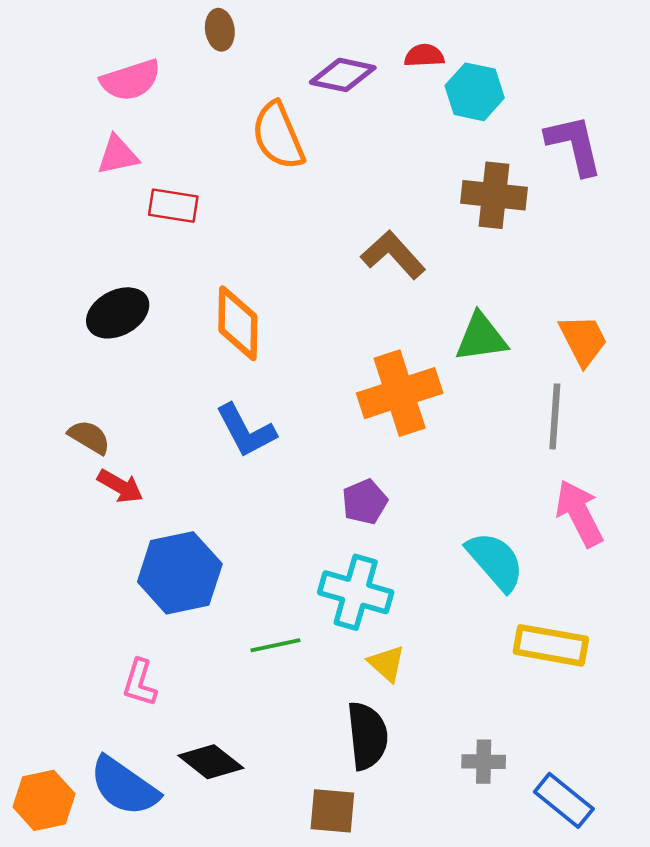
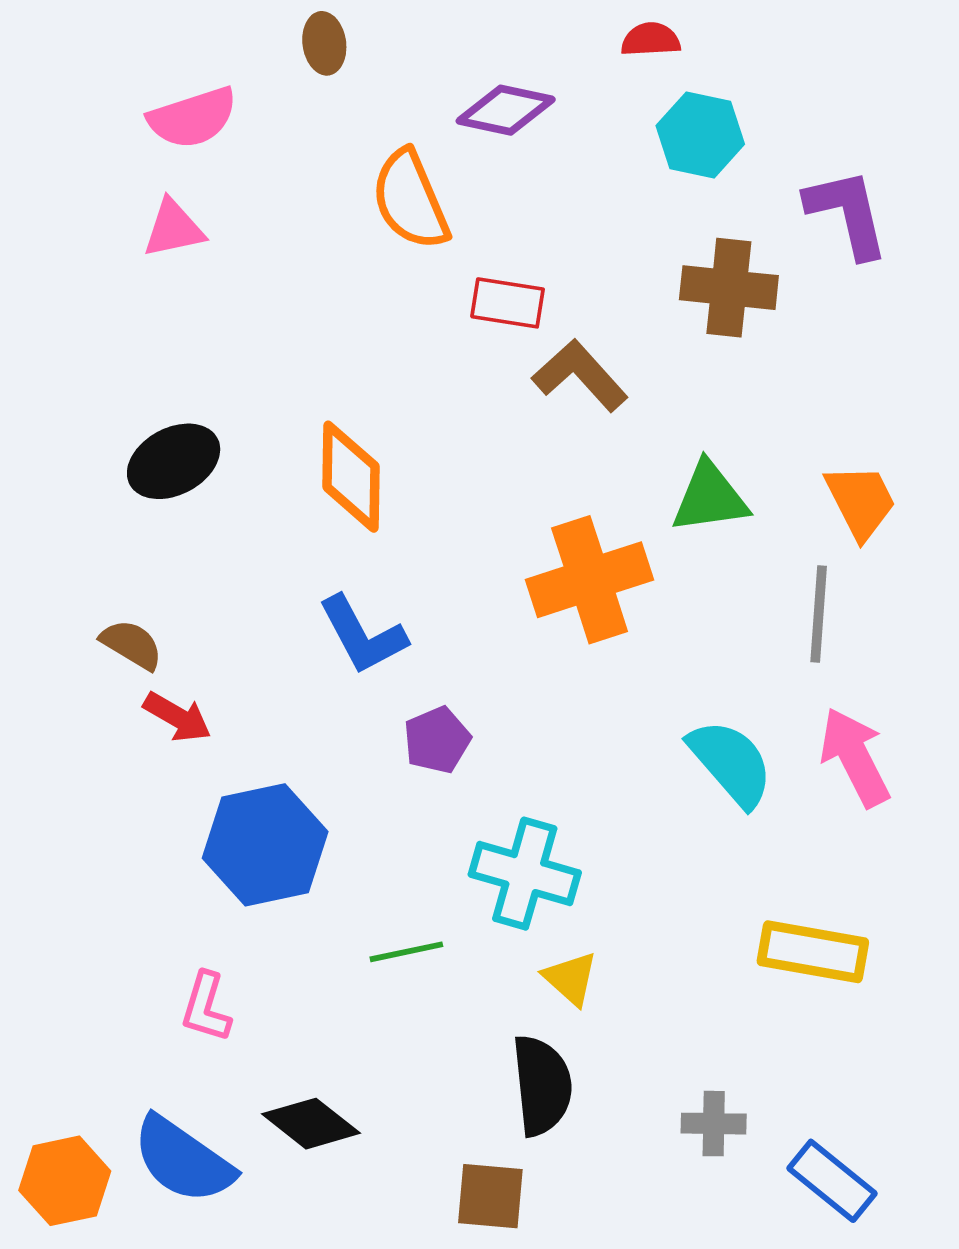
red semicircle: (424, 56) -> (651, 40), moved
red rectangle: (173, 206) -> (508, 303), moved
purple pentagon: (365, 502) -> (437, 740), moved
cyan semicircle: (495, 561) -> (731, 763), moved

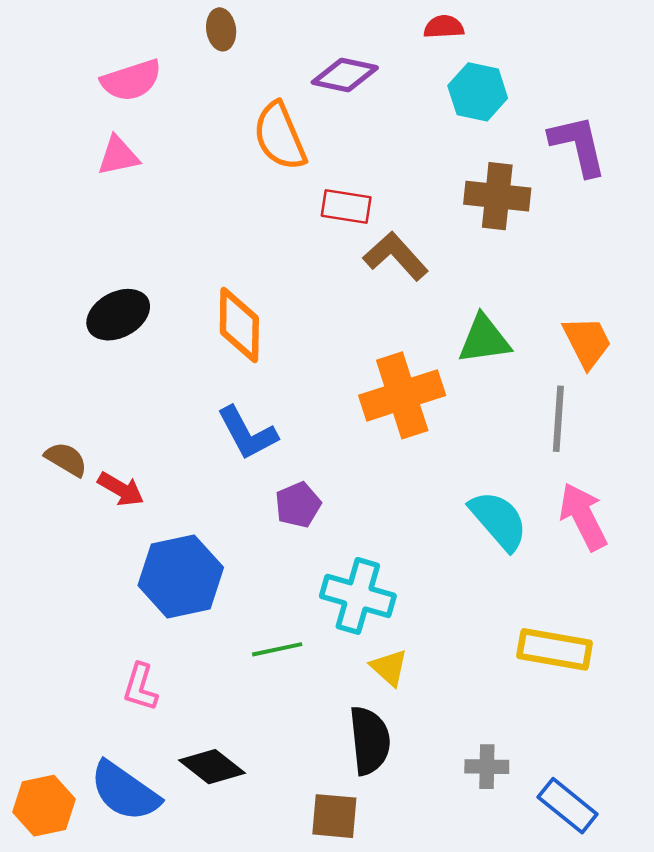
brown semicircle: (132, 645) -> (66, 459), moved

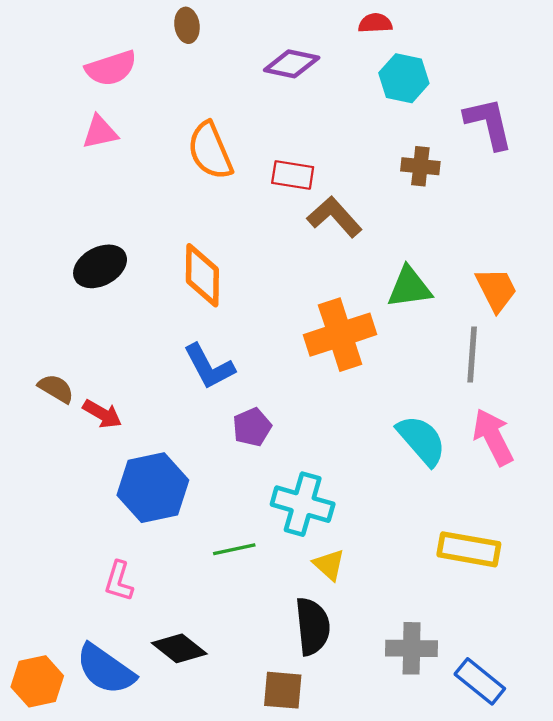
orange semicircle: (280, 136) -> (210, 151), moved
brown cross: (497, 196) -> (420, 166), size x0.7
gray cross: (487, 767) -> (412, 648), size x1.4

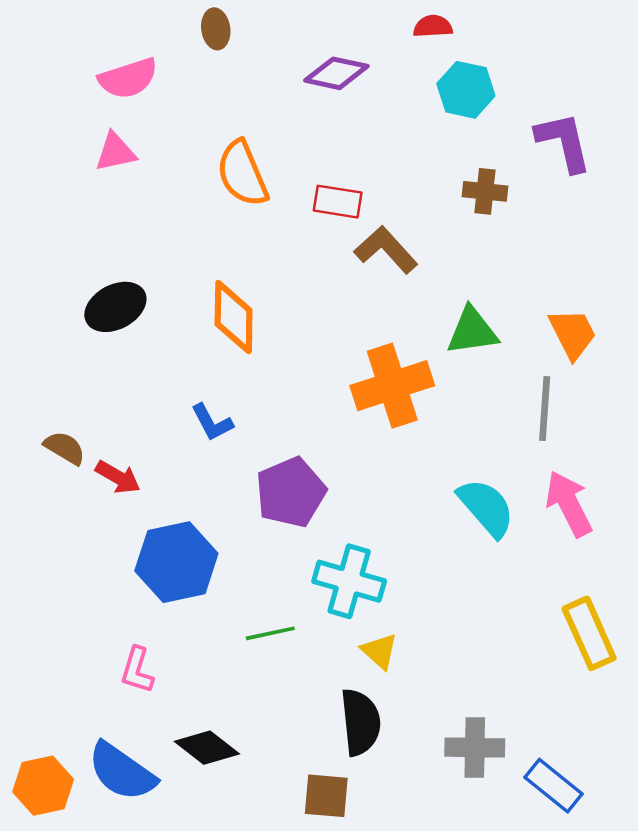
blue L-shape: (209, 367) -> (212, 422), moved, size x0.7
purple pentagon: (252, 427) -> (291, 492), size x1.6
yellow rectangle: (469, 549) -> (589, 633), moved, turned 56

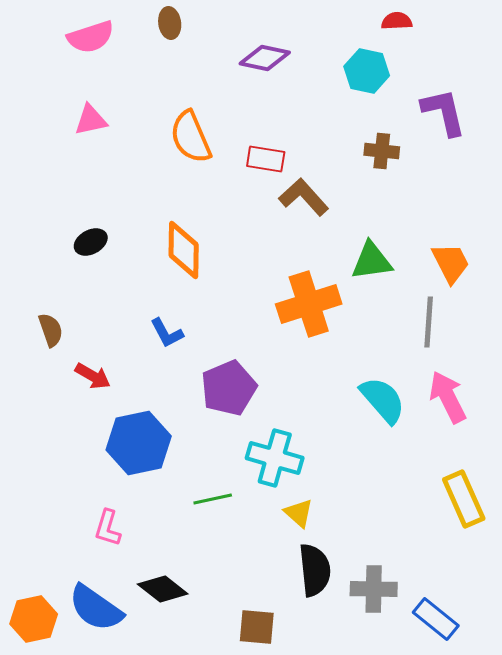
red semicircle: (433, 26) -> (397, 21), moved
pink semicircle: (128, 78) -> (91, 37), moved
black ellipse: (115, 307) -> (91, 242), size x0.7
brown semicircle: (65, 448) -> (51, 330), moved, turned 40
black semicircle: (361, 722) -> (315, 570), moved

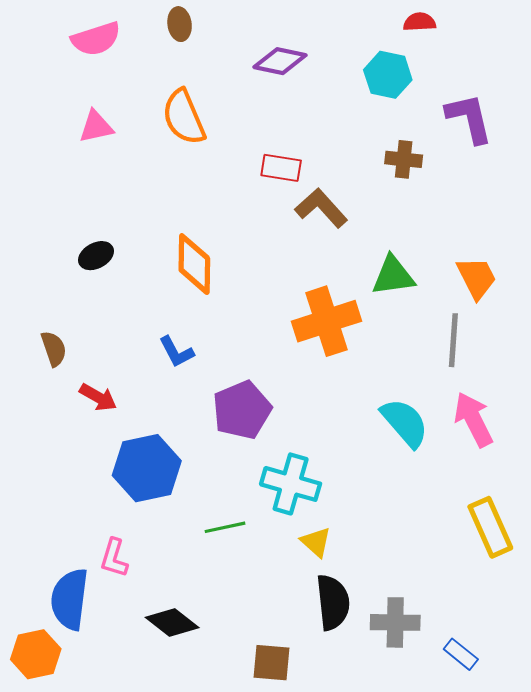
orange semicircle: (191, 137) -> (184, 117), moved
blue semicircle: (96, 608) -> (70, 599), moved, turned 62
blue rectangle: (436, 619) -> (461, 654), size x0.7

